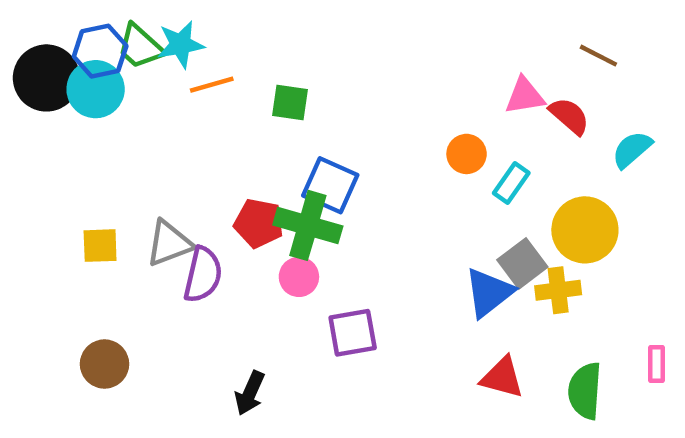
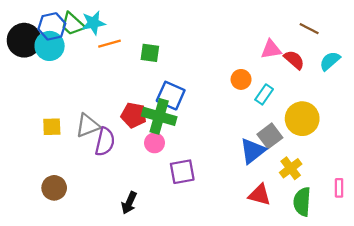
cyan semicircle: (632, 149) -> (330, 61), moved
yellow cross: (558, 290) -> (291, 168), moved, turned -30

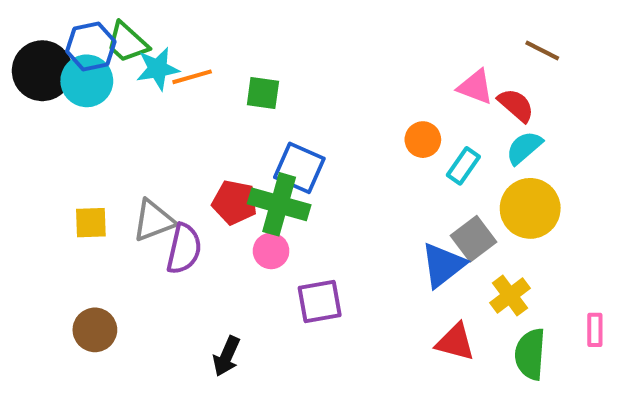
cyan star: (93, 23) -> (158, 69), moved
pink triangle: (271, 49) -> (475, 87), turned 30
cyan semicircle: (330, 61) -> (524, 148), moved

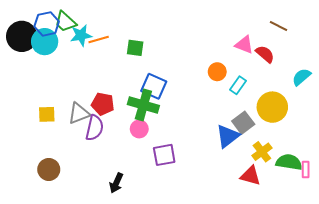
cyan semicircle: (524, 148) -> (301, 77), moved
red pentagon: (235, 202) -> (103, 104), moved
red triangle: (455, 342) -> (250, 176), moved
green semicircle: (530, 354) -> (289, 162), moved, turned 95

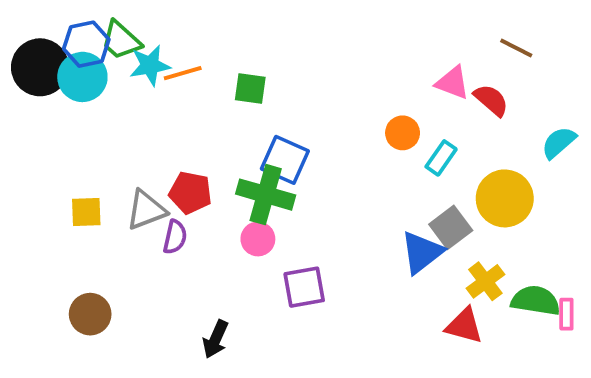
purple semicircle: (95, 128) -> (175, 237), size x0.7

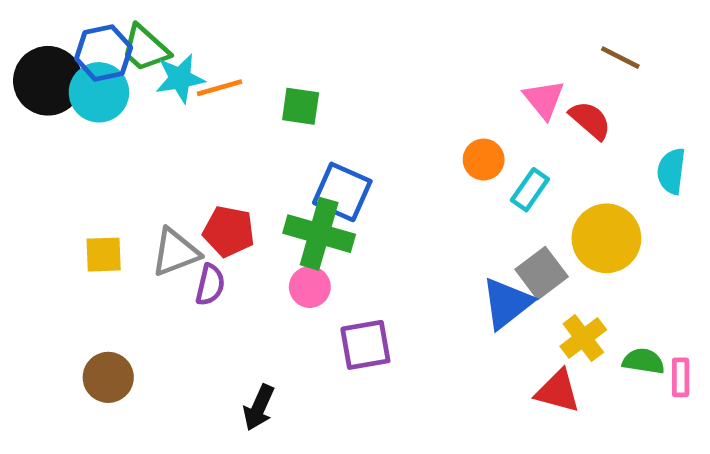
pink triangle: (453, 83) -> (544, 99), turned 30
cyan semicircle: (559, 143) -> (671, 171), turned -42
green semicircle: (536, 301) -> (644, 361), size x0.7

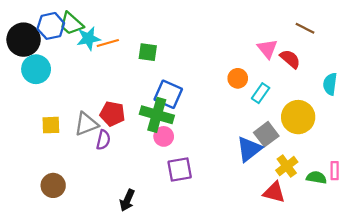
cyan circle: (99, 92) -> (36, 69), moved
pink circle: (310, 287) -> (164, 136), moved
pink rectangle: (681, 377) -> (335, 171), moved

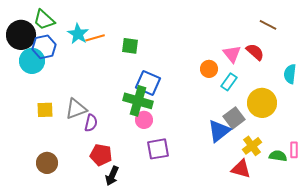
green trapezoid: (71, 24) -> (44, 20), moved
blue hexagon: (51, 26) -> (44, 47), moved
cyan star: (88, 38) -> (78, 34), turned -30
pink triangle: (267, 49) -> (232, 54), moved
red pentagon: (112, 114) -> (101, 155), moved

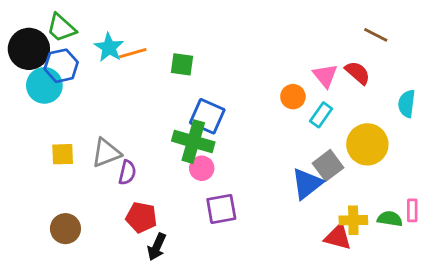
yellow cross: (252, 146) -> (353, 220), moved, turned 36

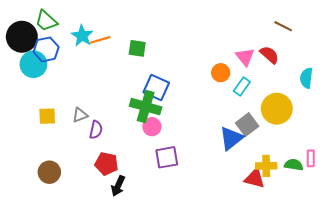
gray triangle: (106, 153) -> (80, 115), size x0.7

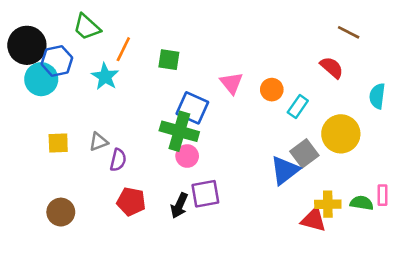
green trapezoid: (46, 21) -> (87, 27), moved
cyan star: (82, 36) -> (105, 77), moved
orange line: (100, 40) -> (123, 49), turned -48
pink triangle: (245, 57) -> (231, 83), moved
black arrow: (118, 186) -> (179, 206), moved

